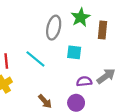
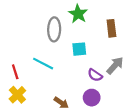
brown rectangle: (103, 30) -> (111, 28), moved
purple semicircle: (84, 81) -> (95, 75), turned -128

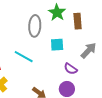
brown rectangle: (111, 28) -> (78, 21), moved
gray arrow: (115, 65) -> (88, 51), moved

